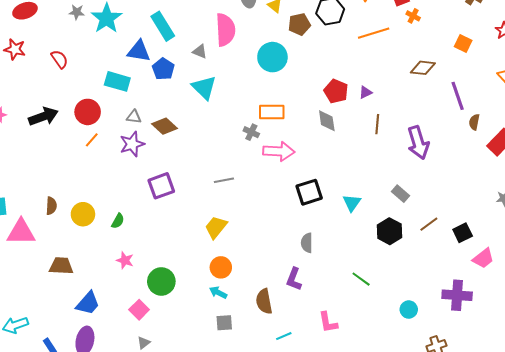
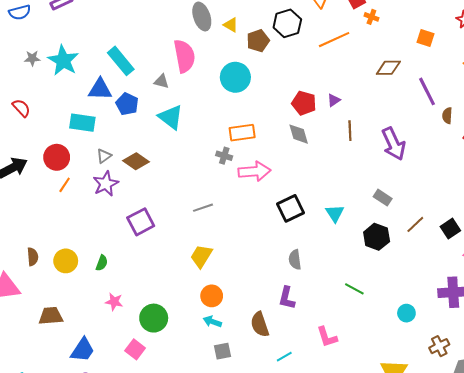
gray triangle: (134, 117) -> (104, 156), turned -35

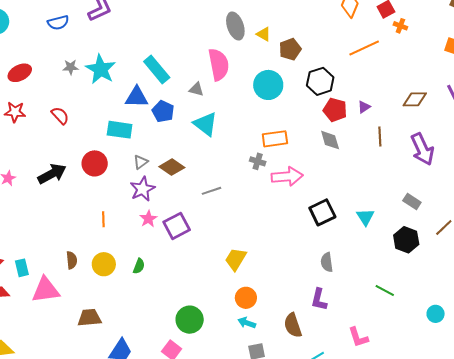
black hexagon: (287, 23) -> (320, 81), moved
brown diamond: (388, 68) -> (415, 99), moved
orange line: (65, 185) -> (103, 219), moved, turned -35
gray line: (203, 208) -> (212, 191), moved
pink star: (114, 302) -> (148, 219), moved, turned 30

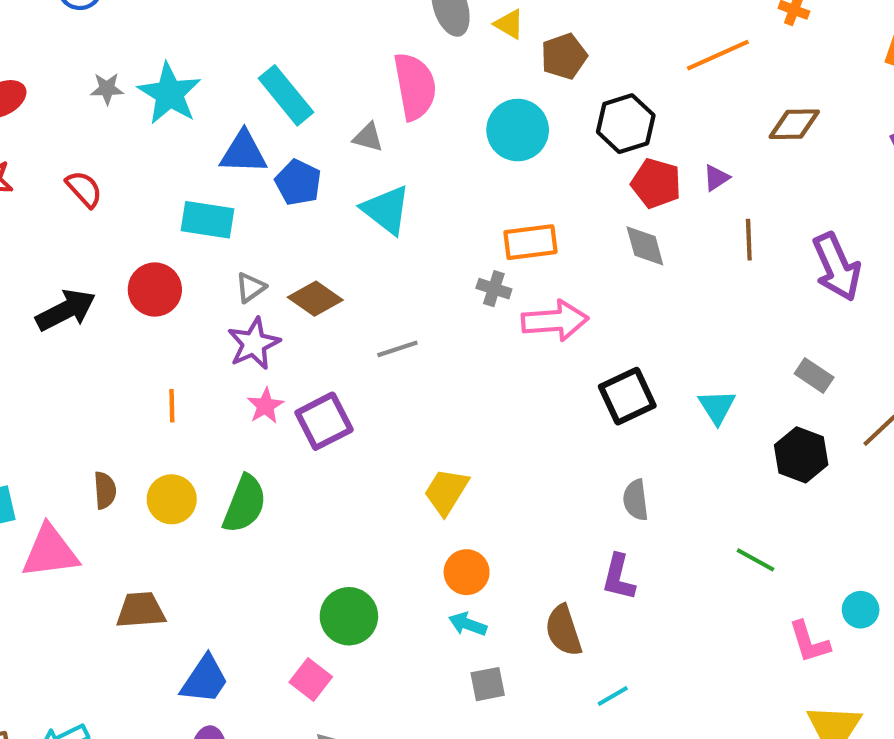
brown diamond: (415, 99) -> (794, 124), moved
green semicircle: (139, 266) -> (245, 504), size x1.8
pink L-shape: (358, 337) -> (809, 642), moved

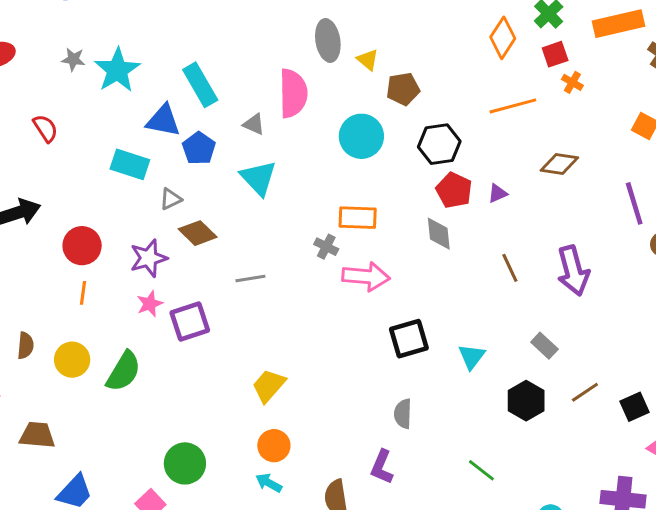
brown line: (749, 240) -> (510, 268), moved, turned -32
gray triangle: (250, 288) -> (171, 199), moved
red circle: (155, 290) -> (82, 246), moved

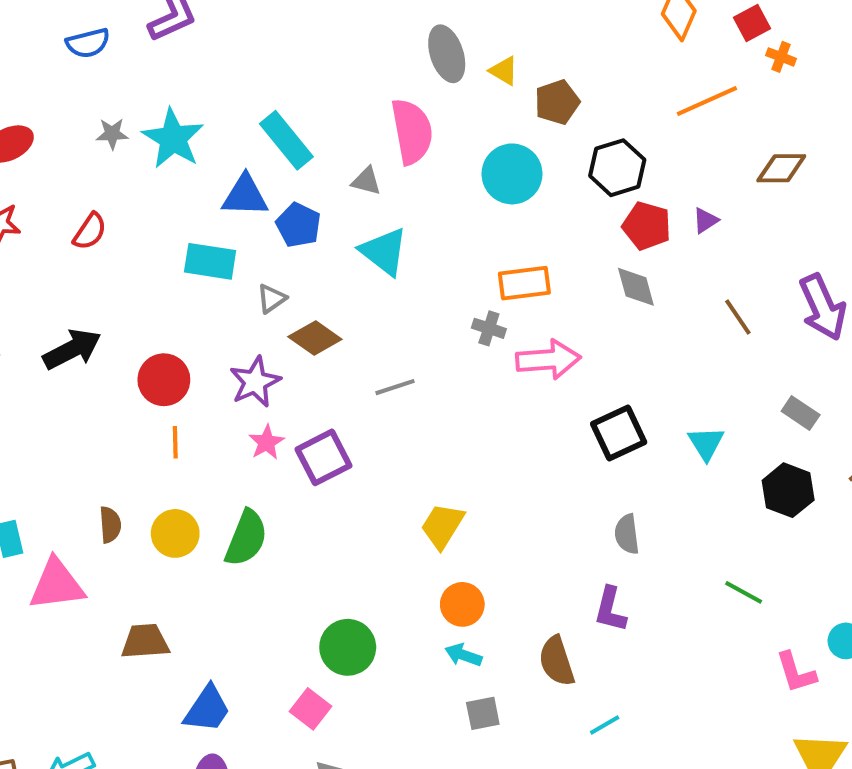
red semicircle: (45, 128) -> (90, 231), turned 76

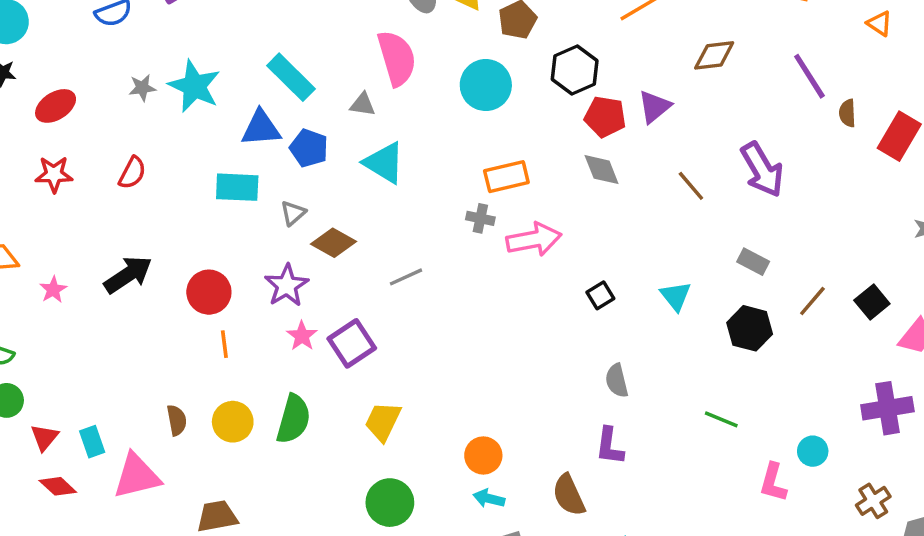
purple triangle: (705, 221) -> (655, 107), size x1.5
black square: (619, 433) -> (600, 295), size x0.6
yellow trapezoid: (442, 526) -> (383, 421), moved
pink L-shape: (796, 672) -> (773, 482), turned 39

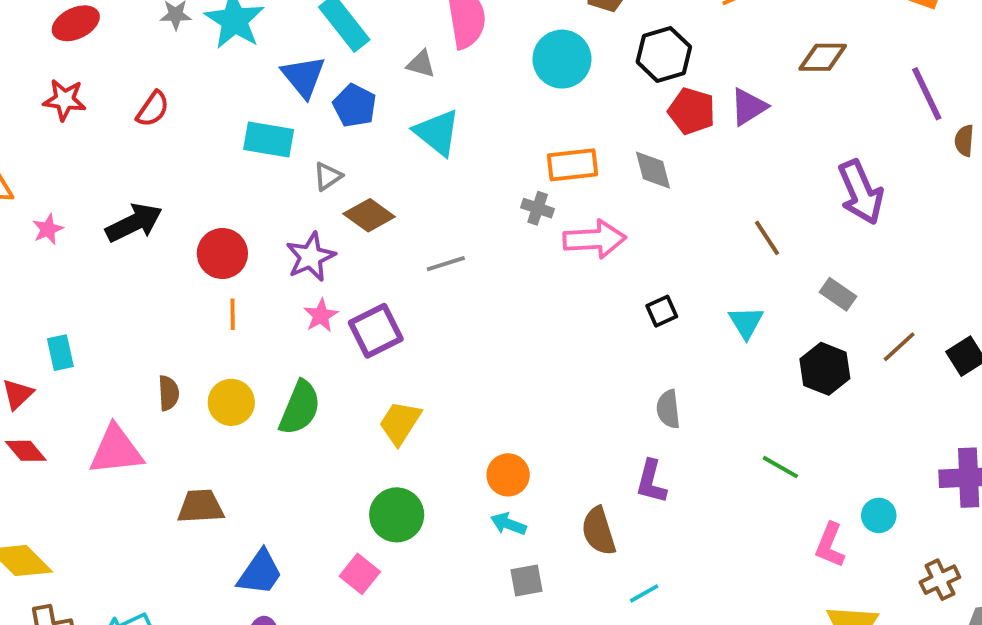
blue triangle: (261, 128) -> (303, 77), turned 48
gray diamond: (602, 170) -> (653, 170), moved
brown line: (691, 186) -> (767, 238), moved
cyan rectangle: (92, 442) -> (60, 353), moved

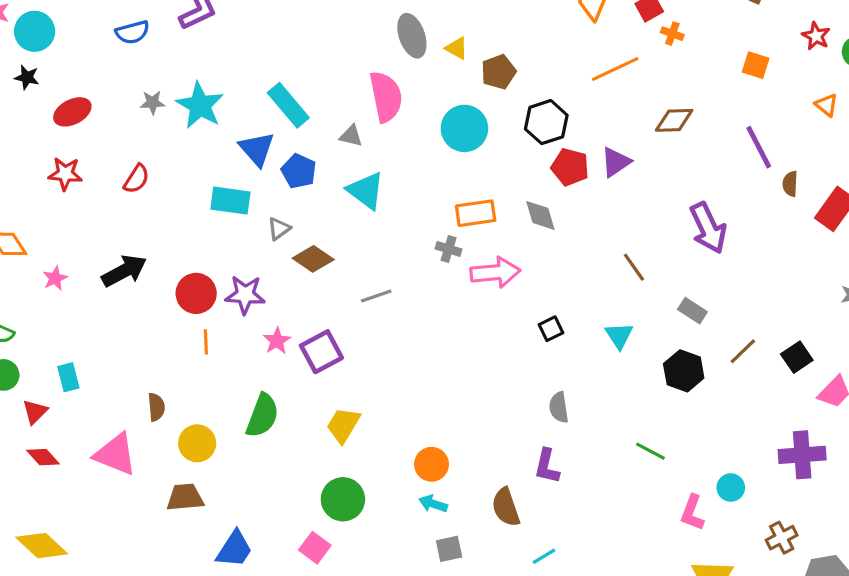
purple star: (311, 257) -> (245, 295), moved, turned 30
yellow circle: (231, 402) -> (197, 443), moved
pink triangle: (116, 450) -> (116, 454), turned 30

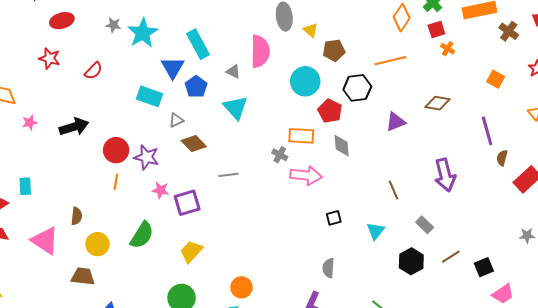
orange line: (615, 69) -> (390, 61), moved
red pentagon: (570, 167) -> (330, 111), moved
pink star: (277, 341) -> (161, 190), turned 30

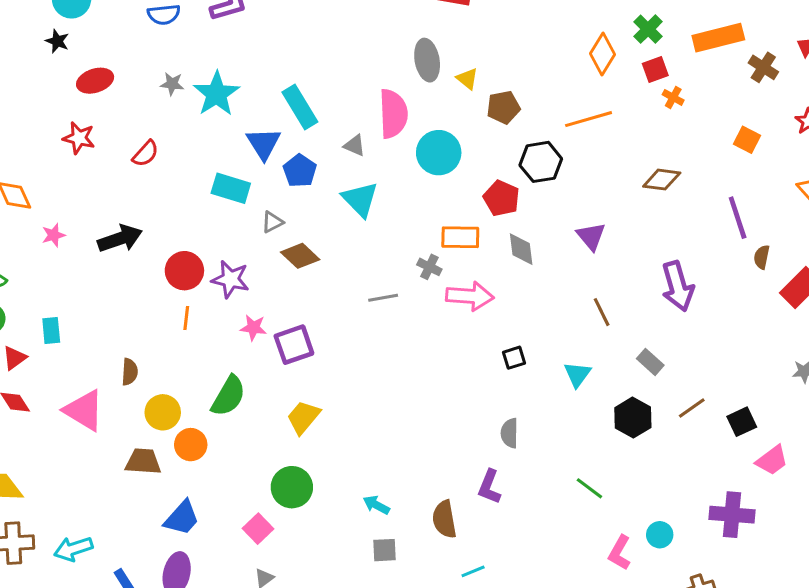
cyan circle: (305, 81) -> (439, 153), moved
purple triangle: (396, 122) -> (591, 236), moved, turned -45
gray line: (228, 175) -> (383, 298), moved
orange circle: (241, 287) -> (191, 445), moved

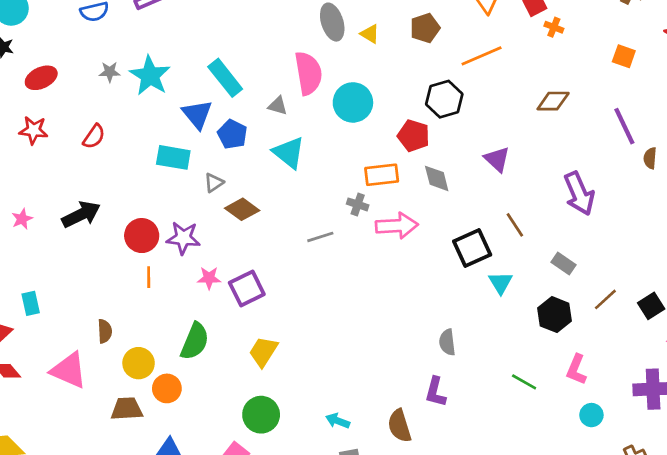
brown pentagon: (503, 107) -> (425, 28), moved
black square: (514, 358) -> (472, 248), moved, size x1.8
pink L-shape: (620, 553) -> (576, 369), moved

